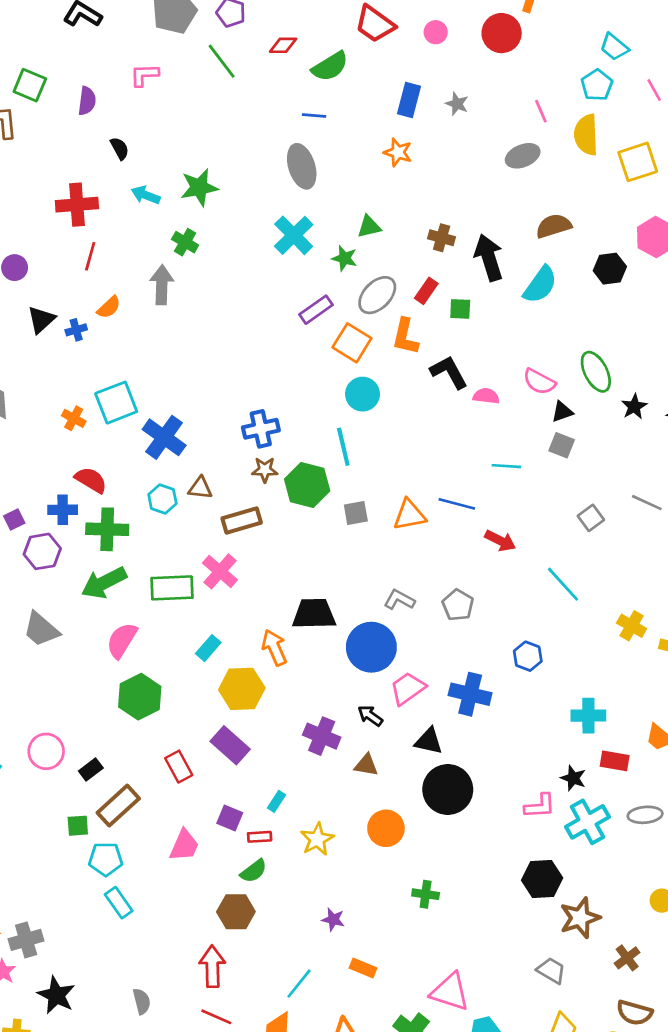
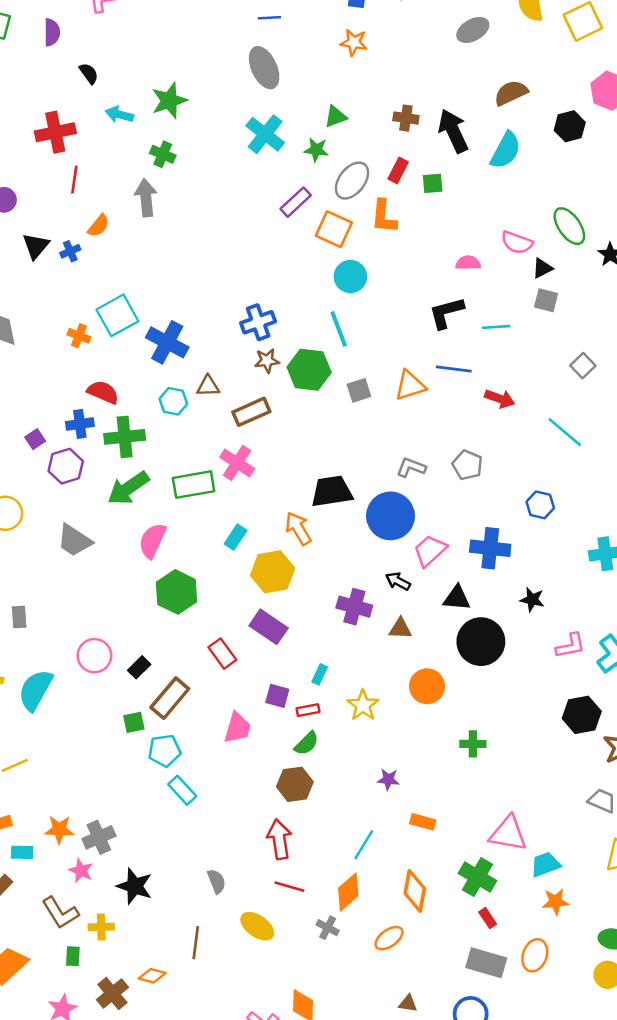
black L-shape: (449, 372) -> (446, 313), moved, turned -69
black star: (573, 778) -> (532, 600), moved

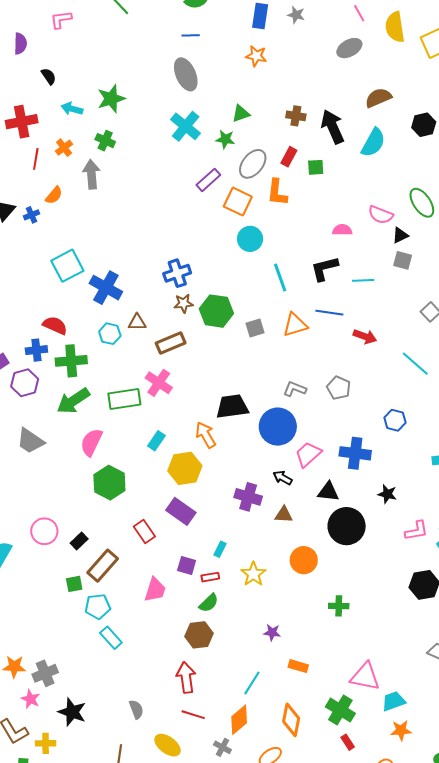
cyan line: (339, 329) -> (280, 278), moved
orange cross: (79, 336) -> (64, 148), moved, turned 30

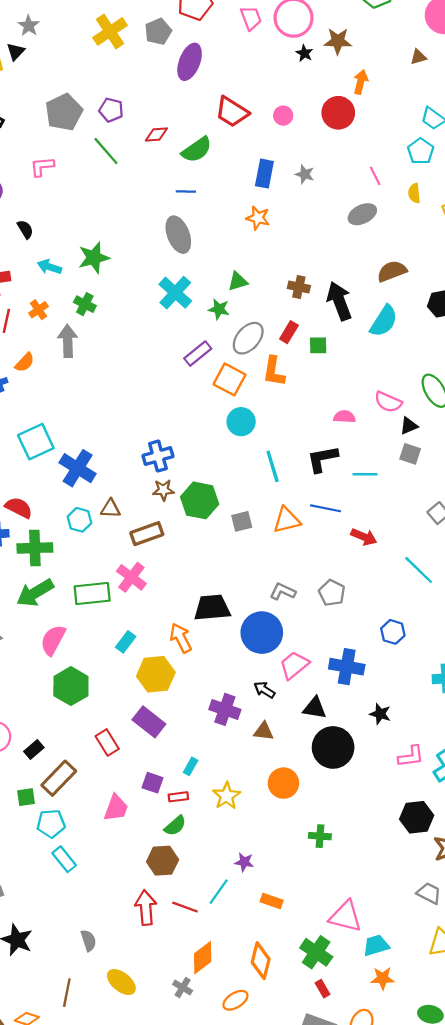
yellow semicircle: (395, 27) -> (414, 193), size x0.6
cyan line: (252, 683) -> (219, 892), moved
red line: (193, 715) -> (185, 907), moved

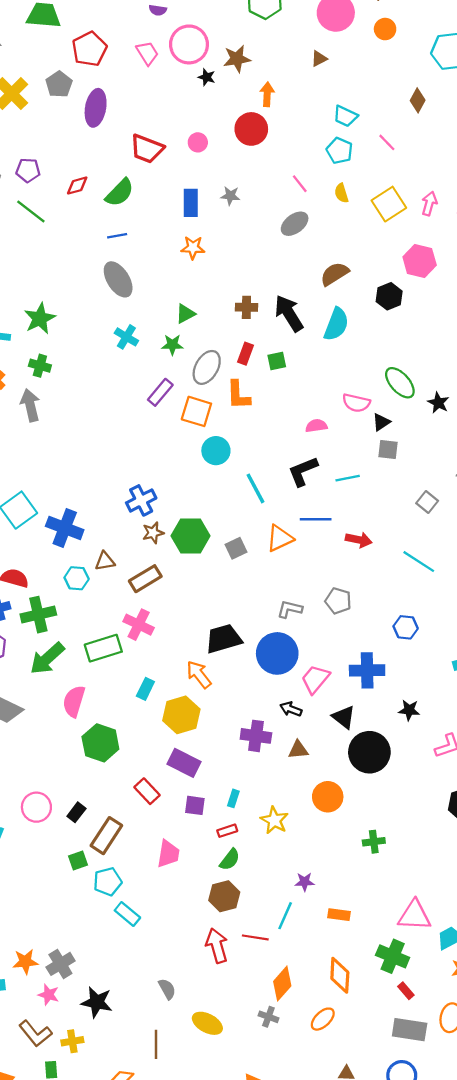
cyan cross: (175, 293) -> (126, 337), size x0.7
black triangle: (315, 708) -> (344, 717), turned 40
purple square: (152, 783) -> (195, 805), moved

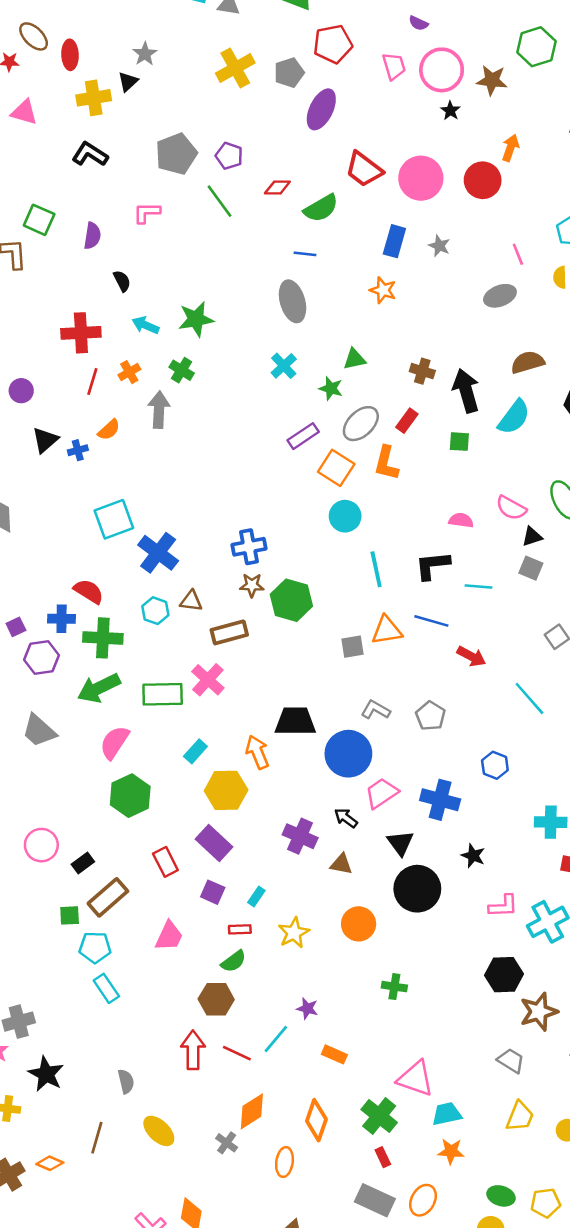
brown star: (237, 59) -> (492, 80), moved
pink circle: (198, 142) -> (421, 178), size x2.0
green square: (277, 361) -> (459, 442), moved
gray square: (236, 548) -> (353, 647), moved
orange ellipse: (323, 1019) -> (284, 1162), turned -55

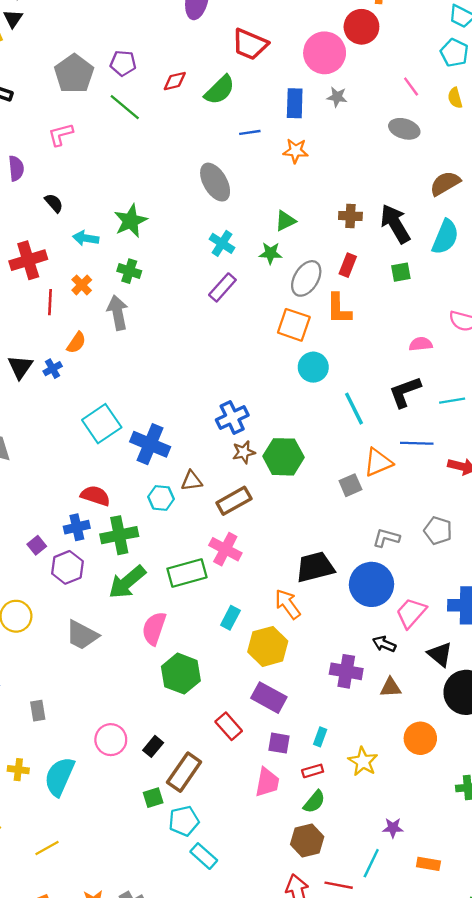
pink circle: (421, 178) -> (325, 53), moved
blue line: (305, 254) -> (250, 132), moved
gray ellipse: (500, 296) -> (404, 129), turned 52
purple rectangle: (303, 436) -> (222, 287), moved
pink trapezoid: (169, 936) -> (267, 782), moved

